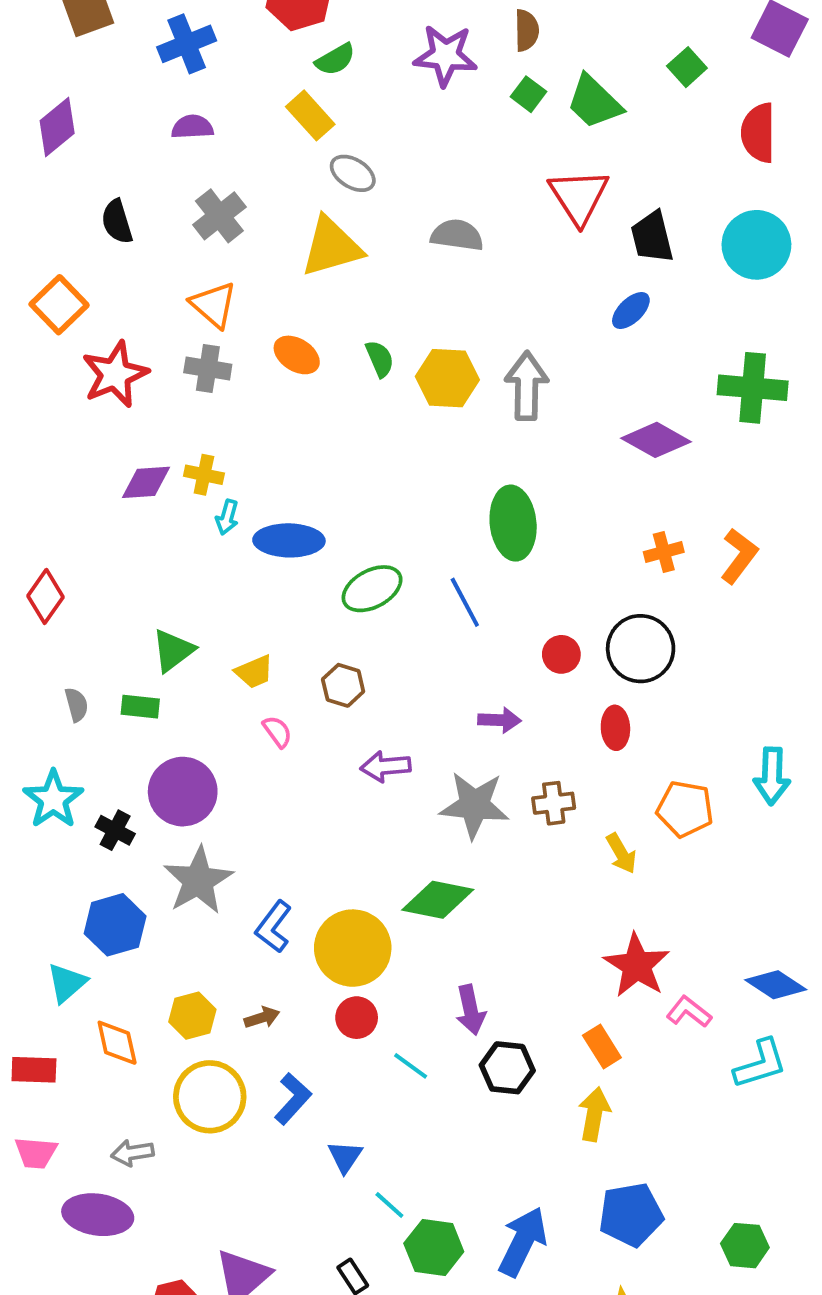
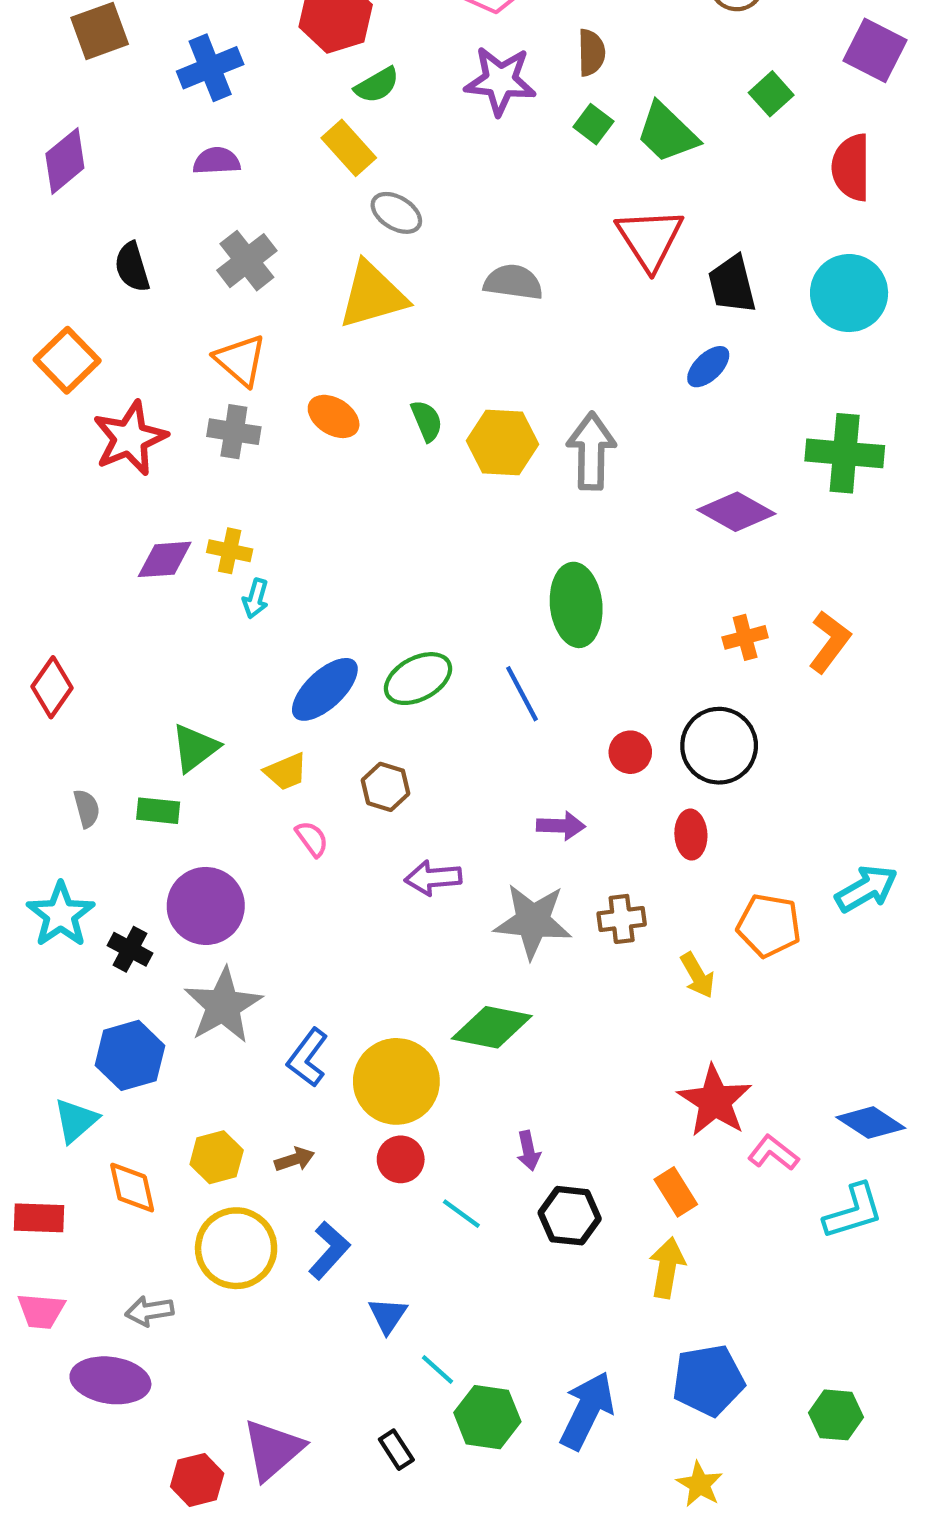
blue ellipse: (289, 540) -> (325, 689), moved, turned -44
cyan arrow: (772, 776) -> (866, 889), turned -122
purple arrow: (471, 1010) -> (528, 1151), size x0.7

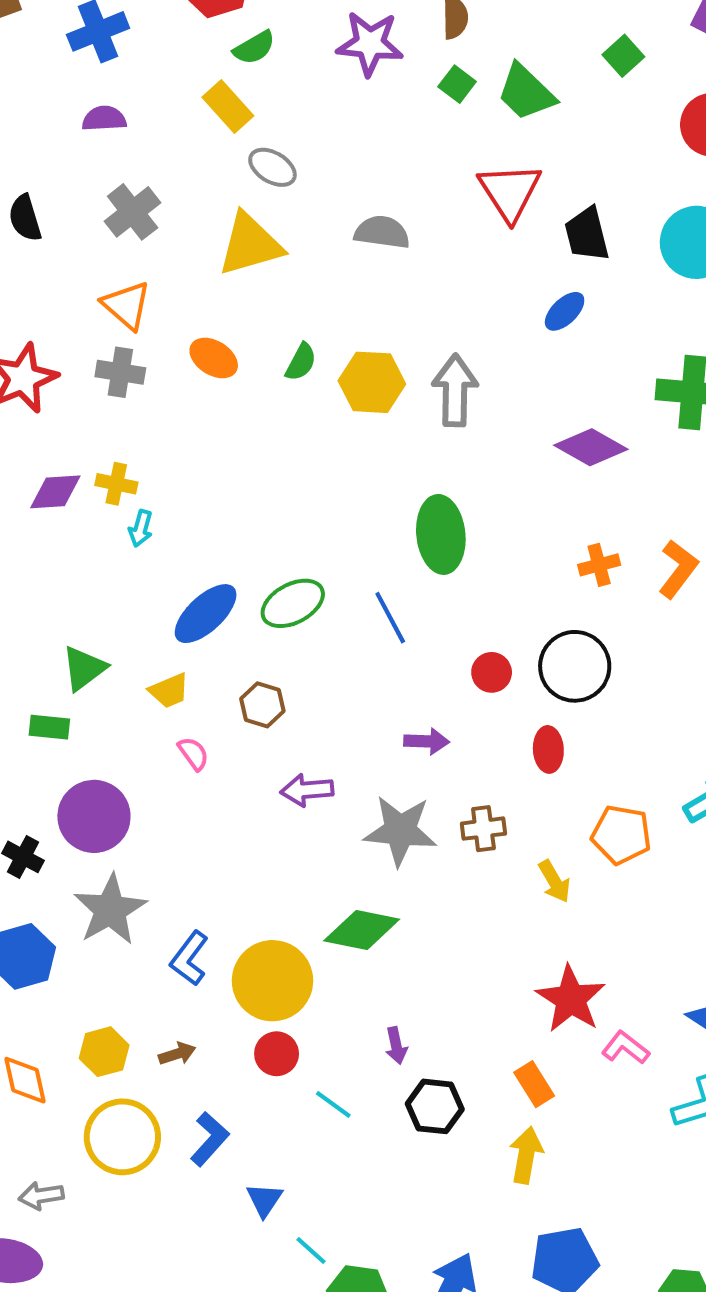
green semicircle: (427, 421) -> (301, 362), turned 51

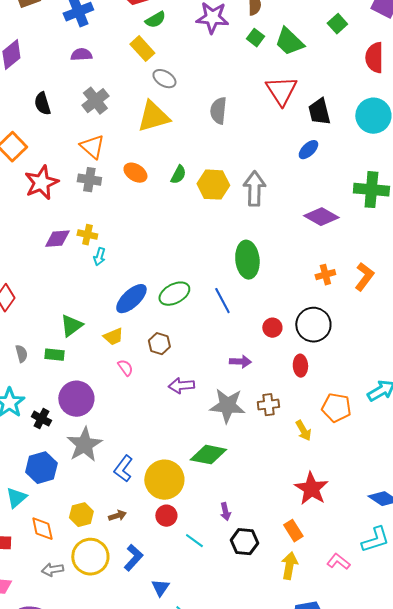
gray semicircle: (382, 232) -> (218, 111), turned -92
pink L-shape: (625, 1048) -> (338, 562), moved
gray arrow: (41, 1196) -> (52, 570), moved

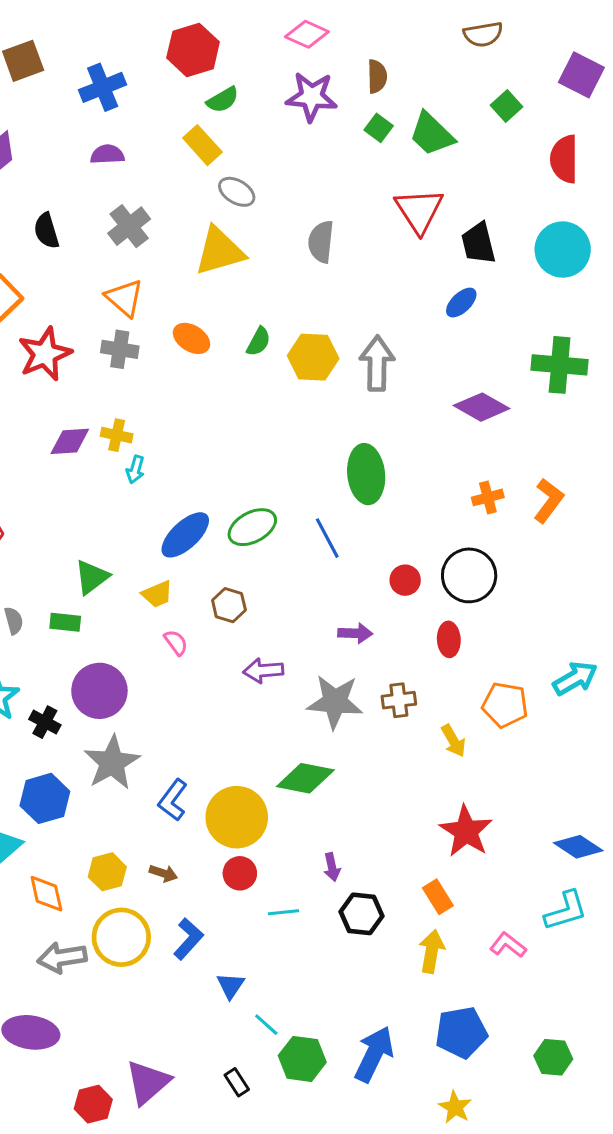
brown arrow: (117, 516) -> (163, 873), turned 36
cyan line: (194, 541) -> (283, 912), turned -42
gray arrow: (52, 570) -> (62, 958), size x1.4

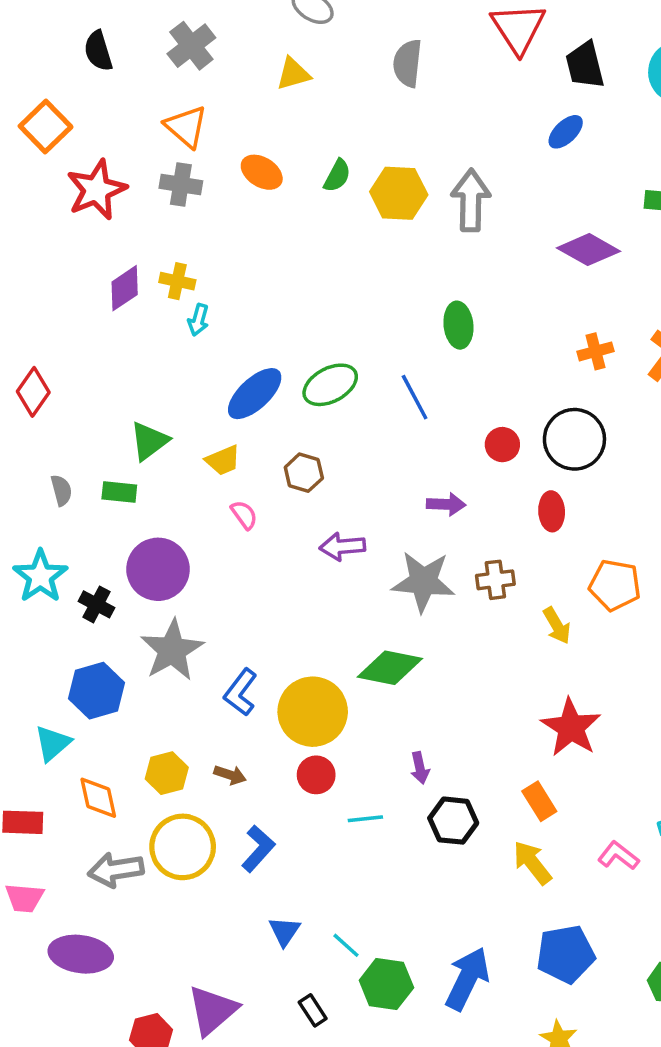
yellow triangle: (220, 251) -> (293, 74), size x0.6
purple diamond: (70, 441) -> (125, 288), turned -30
green ellipse: (366, 474) -> (458, 325), size x0.7
yellow arrow: (432, 951) -> (532, 863), turned -48
blue triangle: (230, 986) -> (285, 931), moved

